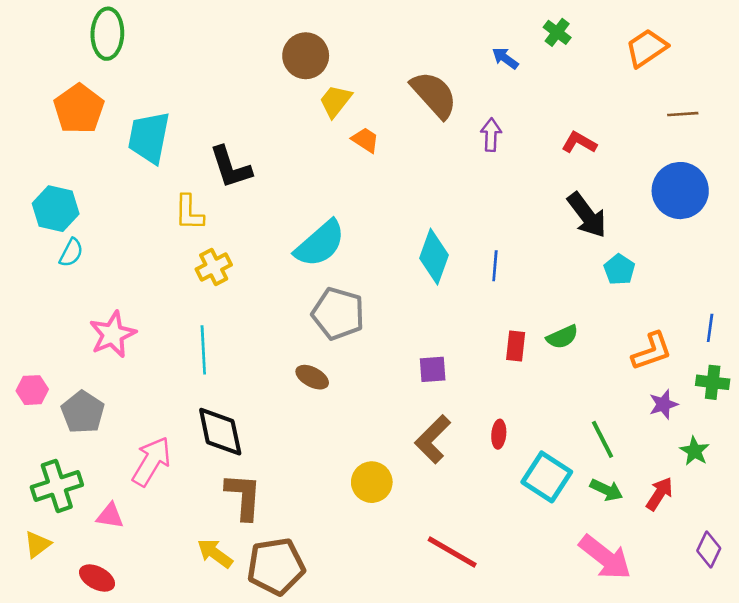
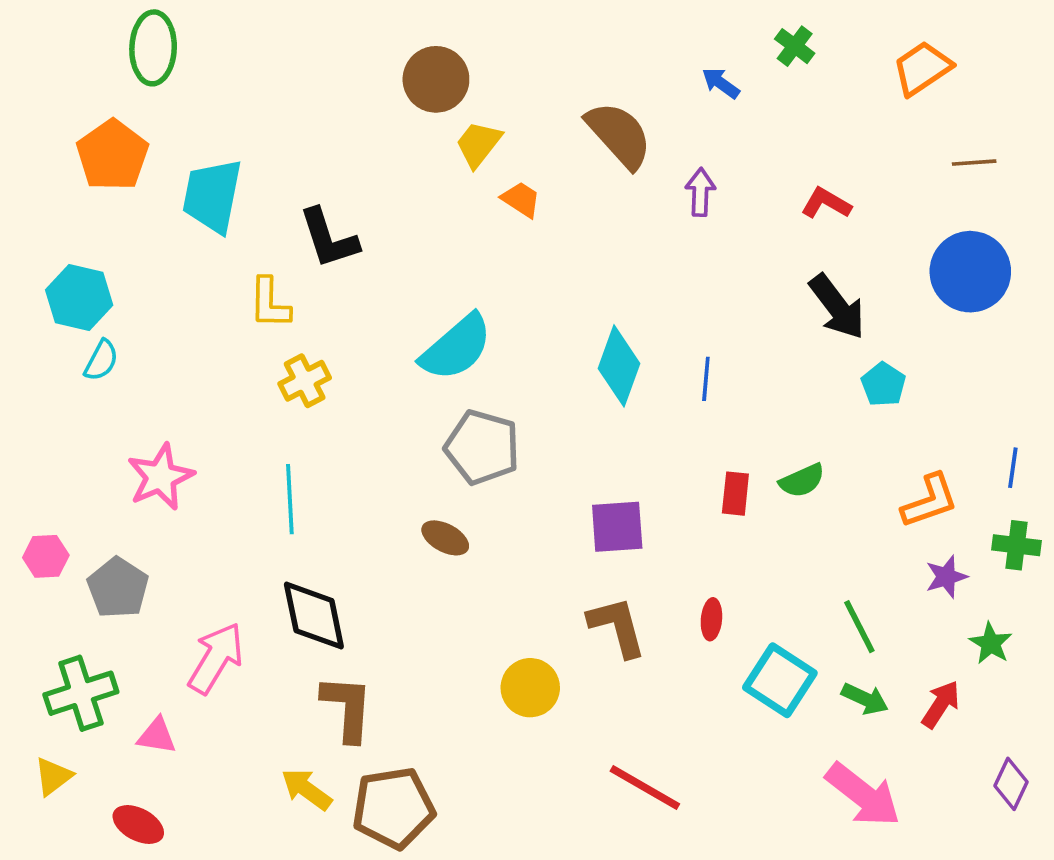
purple square: (433, 369) -> (617, 527), size x1.4
brown L-shape: (433, 439) -> (617, 627), turned 120

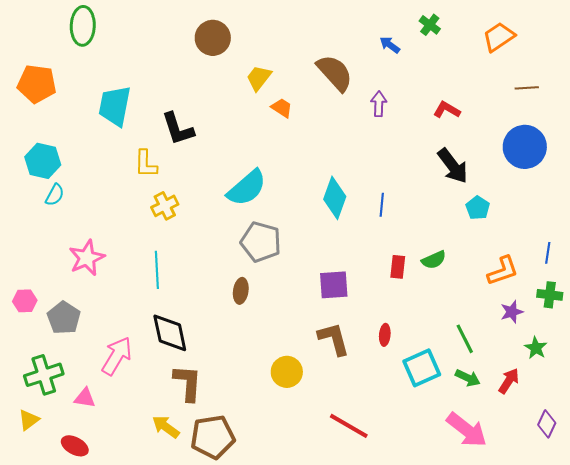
brown circle: (436, 79) -> (213, 38), moved
orange pentagon: (112, 155) -> (37, 84), moved, turned -30
brown ellipse: (445, 538) -> (241, 291), turned 70
cyan square: (780, 680) -> (422, 368), turned 33

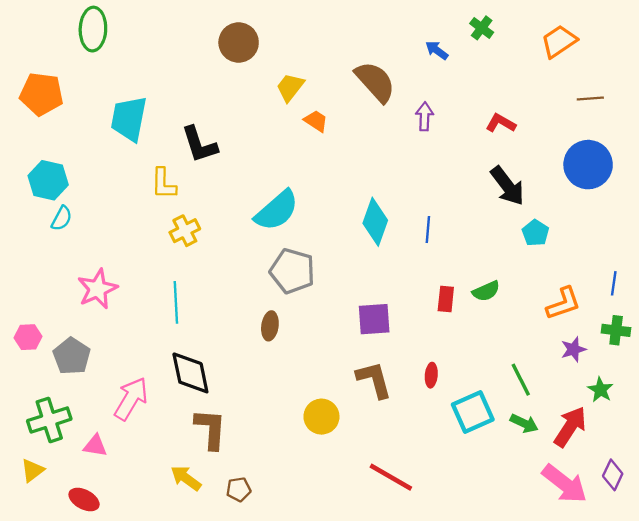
red arrow: (509, 381) -> (570, 427), size x1.4
pink arrow: (467, 430) -> (565, 484), moved
brown pentagon: (213, 437) -> (239, 489), size x0.5

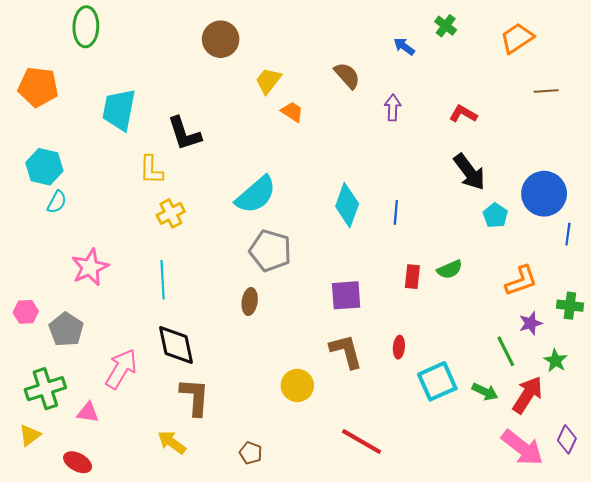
brown semicircle: (375, 82) -> (347, 76), size x0.7
blue circle: (588, 165) -> (544, 194), moved
blue line: (614, 283) -> (568, 234), moved
green line: (521, 380) -> (506, 351), moved
brown pentagon: (239, 489) -> (251, 453), moved, turned 30

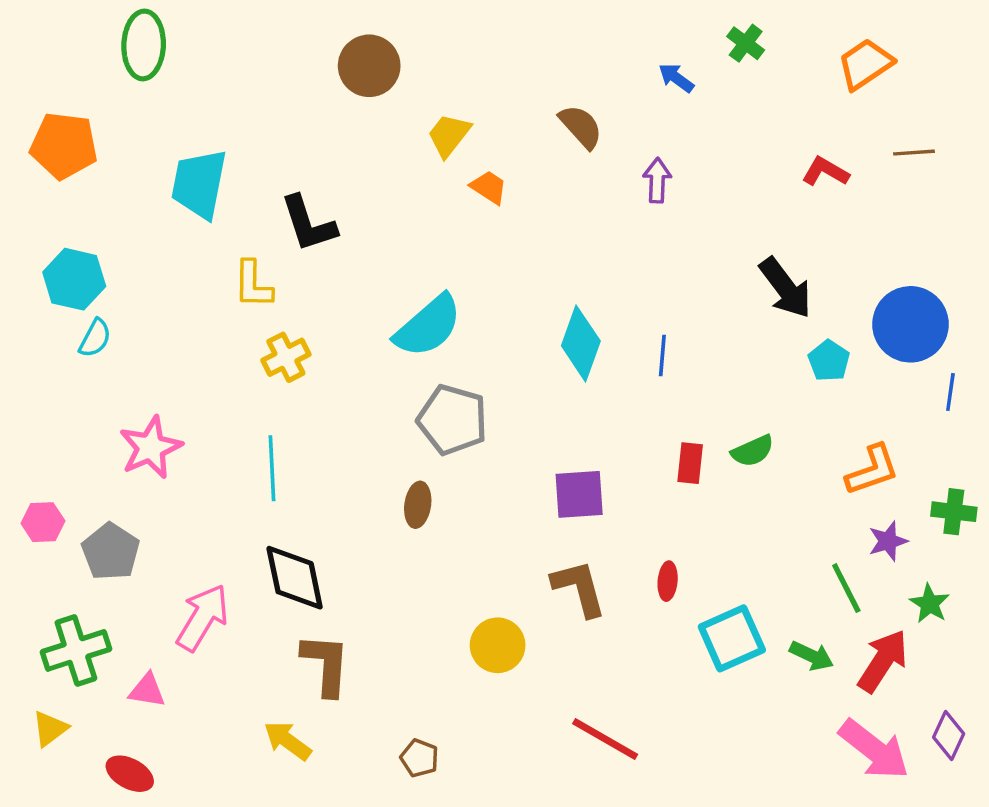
red L-shape: (463, 114) -> (825, 172), moved

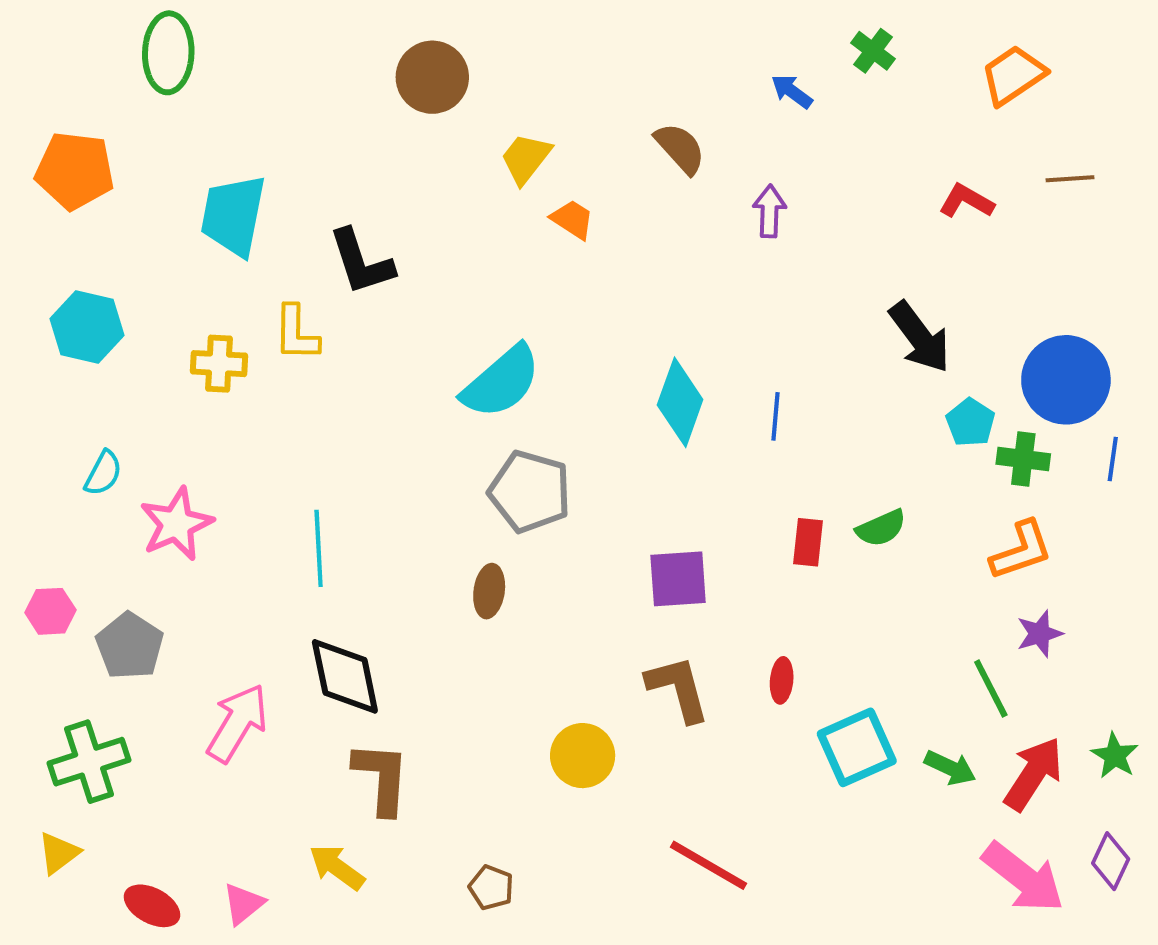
cyan semicircle: (95, 338) -> (103, 473), moved
yellow cross: (286, 357) -> (219, 364), moved, turned 30
green cross: (954, 512) -> (1023, 459), moved
green star: (930, 604) -> (1115, 756), moved
pink triangle: (147, 690) -> (243, 904), moved, turned -48

